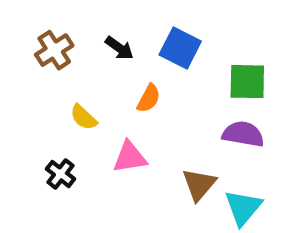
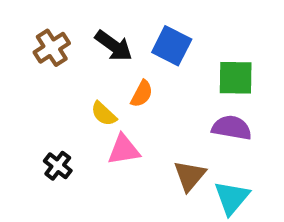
black arrow: (119, 48) -> (114, 46), size x1.4
yellow semicircle: (84, 117) -> (104, 114), moved

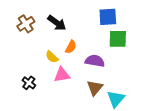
blue square: (172, 46) -> (108, 17), moved, turned -30
purple semicircle: (232, 128) -> (95, 61), moved

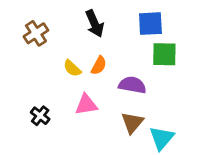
black arrow: (57, 23) -> (95, 24), moved, turned 30
yellow semicircle: (52, 57) -> (72, 68), moved

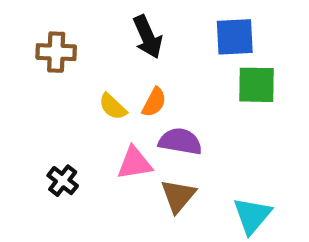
brown cross: (36, 33) -> (56, 52), turned 35
purple semicircle: (132, 85) -> (180, 141), moved
brown triangle: (132, 123) -> (178, 196), moved

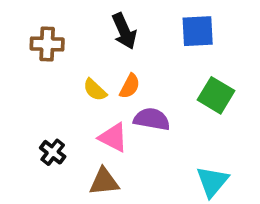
green square: (257, 85) -> (216, 95), moved, turned 30
pink triangle: (135, 163) -> (113, 138), turned 36
brown triangle: (178, 196) -> (104, 182), moved, turned 44

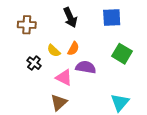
black cross: (53, 152) -> (34, 63), moved
brown triangle: (104, 182) -> (59, 102), turned -36

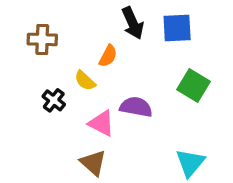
black arrow: (70, 17) -> (133, 23), moved
orange semicircle: (73, 49) -> (108, 56), moved
brown triangle: (59, 102) -> (93, 163), turned -36

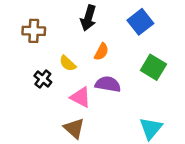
black arrow: (133, 23) -> (88, 18), moved, turned 40
blue square: (177, 28) -> (140, 22), turned -35
orange semicircle: (108, 56) -> (101, 52), moved

